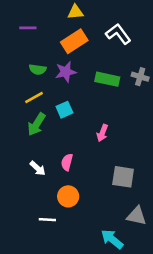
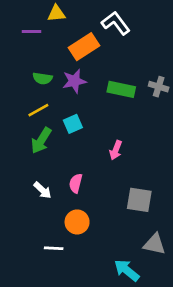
yellow triangle: (75, 12) -> (56, 13), moved
white L-shape: (118, 34) -> (116, 23), moved

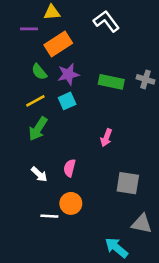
orange rectangle: (84, 47) -> (58, 44), moved
green semicircle: (43, 78) -> (39, 72), turned 42
cyan square: (73, 124) -> (67, 101), moved
white line: (54, 248) -> (49, 216), moved

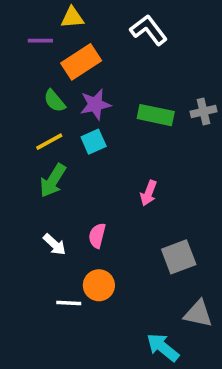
gray cross: (146, 79) -> (204, 111), turned -30
gray square: (128, 183) -> (179, 257), turned -30

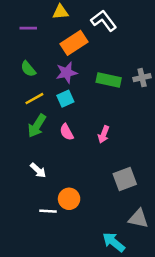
yellow triangle: (72, 18) -> (60, 12), moved
orange rectangle: (81, 62) -> (74, 43), moved
green semicircle: (55, 101) -> (28, 69), moved
pink semicircle: (97, 236) -> (67, 132), moved, turned -42

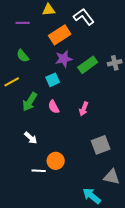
purple star: (67, 73) -> (64, 59), moved
green rectangle: (109, 80) -> (88, 65), turned -48
yellow line: (34, 99) -> (12, 82), moved

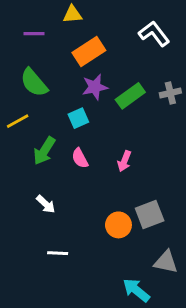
white L-shape: (84, 17) -> (154, 34), moved
green semicircle: (23, 56) -> (34, 83), size x1.5
orange circle: (56, 161) -> (118, 225), moved

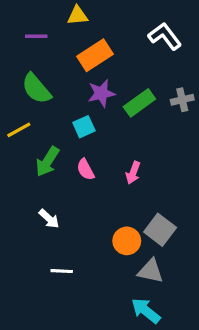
gray square: (150, 215) -> (160, 230), turned -32
gray triangle: (166, 262) -> (151, 271), moved

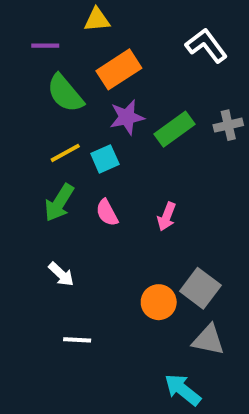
green semicircle: (36, 89) -> (65, 93), moved
yellow line: (19, 130) -> (65, 153), moved
gray triangle: (151, 271) -> (208, 340), moved

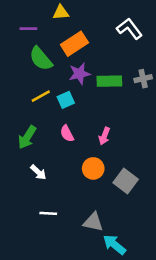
green rectangle: (175, 129) -> (109, 81), turned 35
green arrow: (59, 203) -> (27, 137), moved
orange circle: (159, 302) -> (93, 168), moved
gray triangle: (208, 340) -> (93, 222), moved

